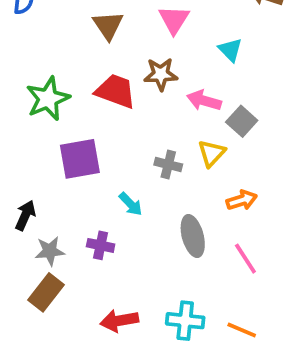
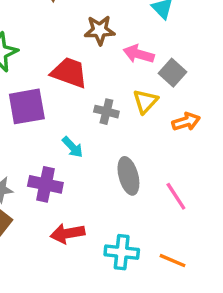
red trapezoid: (116, 91) -> (69, 73), moved
orange arrow: (242, 200) -> (186, 122), moved
purple cross: (101, 245) -> (45, 184), size x1.4
red arrow: (119, 321) -> (67, 233), moved

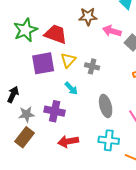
red trapezoid: (69, 73) -> (56, 34), moved
yellow triangle: (145, 101) -> (68, 60), moved
cyan cross: (122, 252) -> (109, 140), moved

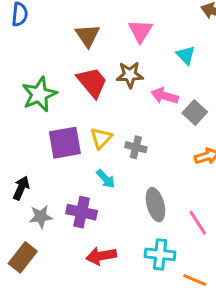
red trapezoid: (56, 34) -> (92, 82), moved, turned 30
brown rectangle: (24, 137) -> (23, 257), moved

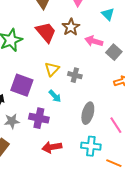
brown star: (130, 75) -> (71, 27), turned -30
purple square: (65, 143) -> (22, 85), moved, turned 30
gray ellipse: (155, 205) -> (88, 113), turned 30

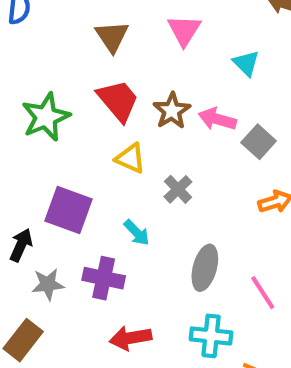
brown star: (71, 27) -> (172, 111), moved
yellow triangle: (52, 69) -> (130, 158), moved, turned -49
gray cross: (75, 75) -> (178, 189), turned 32

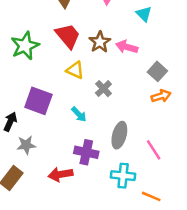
gray square: (259, 142) -> (157, 71), moved
purple cross: (104, 278) -> (86, 152), moved
red arrow: (130, 338) -> (61, 174), moved

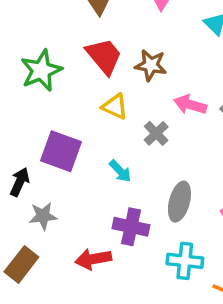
brown star: (100, 42) -> (151, 65), turned -30
pink arrow: (127, 47) -> (190, 105), moved

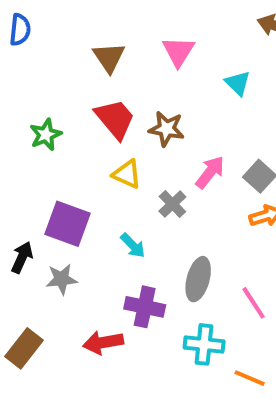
green star: (41, 71) -> (46, 135), size x0.7
pink arrow: (190, 105) -> (210, 172), turned 112
gray star: (43, 216) -> (62, 279), moved

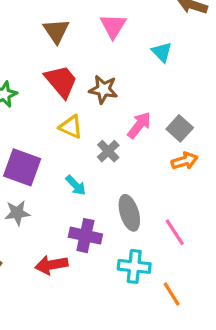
gray ellipse: (198, 279) -> (129, 213), turned -32
orange line: (250, 378) -> (172, 294), turned 35

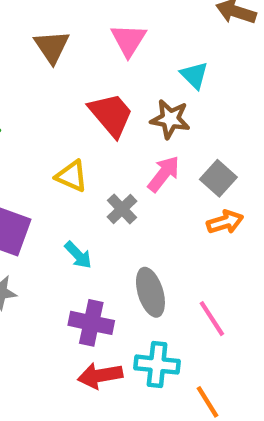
red trapezoid: (61, 81) -> (111, 115), moved
brown star: (103, 89) -> (170, 119), moved
red arrow: (51, 265) -> (100, 376), moved

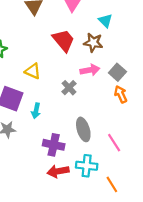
pink arrow: (164, 174) -> (90, 70), turned 42
yellow triangle: (72, 176) -> (33, 71), moved
orange arrow: (225, 222) -> (121, 94), turned -98
cyan arrow: (78, 255) -> (36, 111), moved, turned 56

